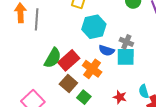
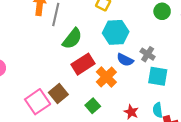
cyan square: (126, 57) -> (158, 76), moved
green semicircle: (53, 58) -> (72, 39), moved
brown square: (68, 83) -> (58, 94), moved

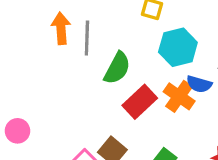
orange cross: (106, 77) -> (179, 96), moved

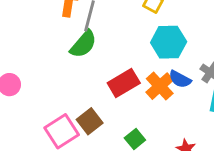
green semicircle: (117, 68) -> (83, 44), moved

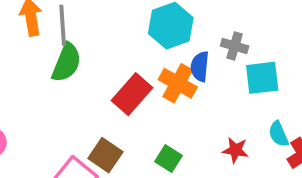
blue semicircle: (180, 79) -> (200, 67), turned 85

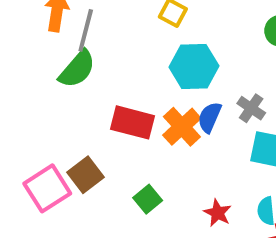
red rectangle: (132, 94) -> (132, 122), turned 45

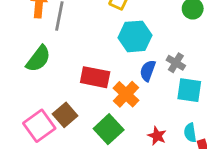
green semicircle: (77, 69) -> (38, 59), moved
orange cross: (182, 127) -> (126, 94), moved
green square: (148, 199) -> (109, 129), size x1.5

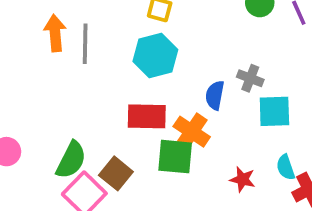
cyan hexagon: (135, 36) -> (155, 55), moved
green semicircle: (38, 59) -> (71, 160), moved
green square: (109, 129) -> (175, 157), moved, turned -32

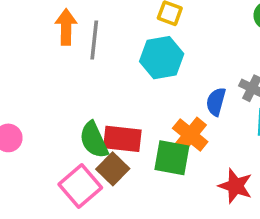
red rectangle: (147, 116) -> (122, 139), moved
green semicircle: (71, 160) -> (94, 140), moved, turned 123
red star: (243, 179) -> (235, 186), size x1.4

